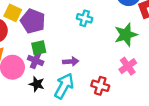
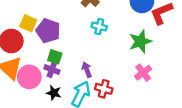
green square: (39, 48) -> (55, 57), turned 32
purple arrow: (71, 62) -> (87, 70), turned -104
red cross: (100, 86) -> (104, 89), moved

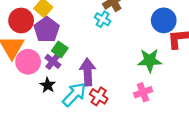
cyan cross: (99, 27) -> (103, 19), moved
purple pentagon: (48, 31) -> (47, 30), moved
purple arrow: (87, 70) -> (88, 72), size x1.6

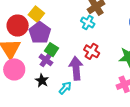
pink circle: (28, 62) -> (14, 69), moved
cyan arrow: (74, 95) -> (65, 88), size x0.6
red cross: (99, 96) -> (92, 51), moved

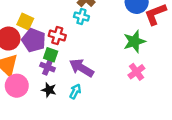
red cross: (92, 51) -> (57, 35), moved
purple arrow: (76, 68) -> (81, 68), turned -40

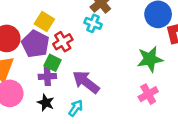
yellow square: (25, 21) -> (44, 22), moved
red cross: (57, 35) -> (63, 42), turned 35
purple cross: (48, 67) -> (47, 76), turned -32

